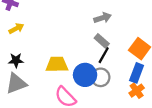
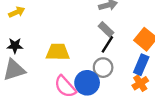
blue circle: (85, 75) -> (87, 83), moved

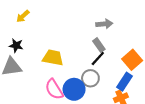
yellow arrow: (17, 12) -> (23, 16), turned 152

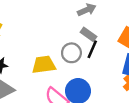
gray circle: (90, 78) -> (71, 53), moved

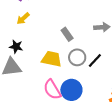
gray rectangle: (89, 34) -> (67, 34), moved

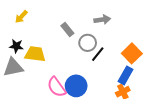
gray circle: (77, 57) -> (88, 43), moved
yellow trapezoid: (52, 59) -> (35, 54), moved

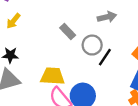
yellow trapezoid: (35, 54) -> (52, 76), moved

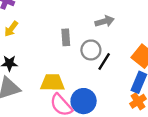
gray rectangle: (68, 32) -> (66, 37), turned 42

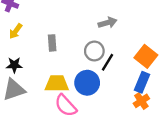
gray rectangle: (66, 37) -> (52, 43), moved
blue circle: (84, 101) -> (87, 83), moved

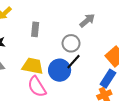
gray arrow: (108, 23) -> (87, 20), turned -35
black line: (108, 62) -> (73, 62), moved

